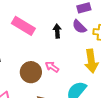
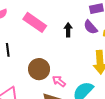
pink arrow: (52, 67) -> (59, 81), moved

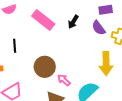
black arrow: (68, 30) -> (73, 22), moved, turned -152

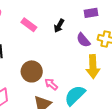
pink rectangle: (43, 20) -> (29, 25), size x0.7
purple semicircle: (99, 28) -> (83, 40), moved

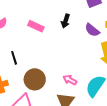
brown circle: (32, 71) -> (35, 79), moved

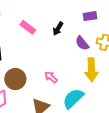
pink arrow: (70, 80) -> (51, 77), moved

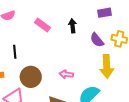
black arrow: (58, 29) -> (73, 26), turned 144
pink arrow: (51, 77) -> (66, 74), turned -32

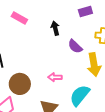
pink rectangle: (42, 25) -> (19, 18), moved
purple semicircle: (97, 40) -> (75, 46), moved

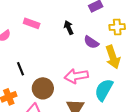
pink arrow: (55, 77) -> (76, 76), size x1.6

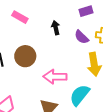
purple semicircle: (91, 42) -> (82, 37), moved
brown circle: (43, 88) -> (25, 56), moved

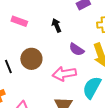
purple semicircle: (82, 37) -> (77, 49), moved

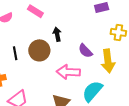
black arrow: (56, 25) -> (57, 34), moved

